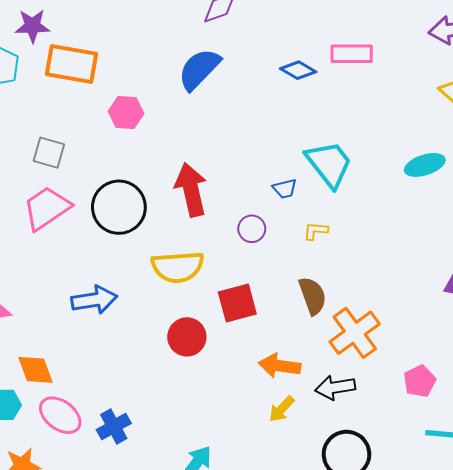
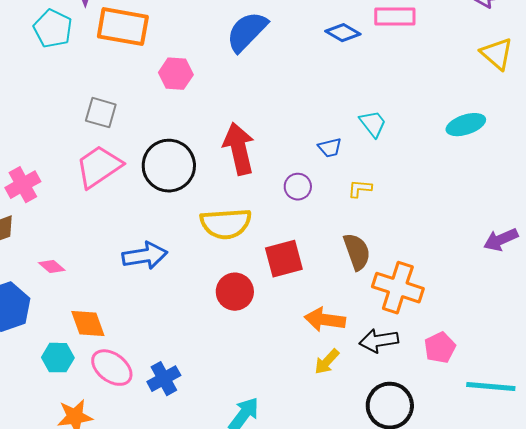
cyan trapezoid: (329, 164) -> (373, 124), size x0.6
orange cross: (355, 333) -> (398, 288), turned -36
pink pentagon: (420, 381) -> (440, 348), moved

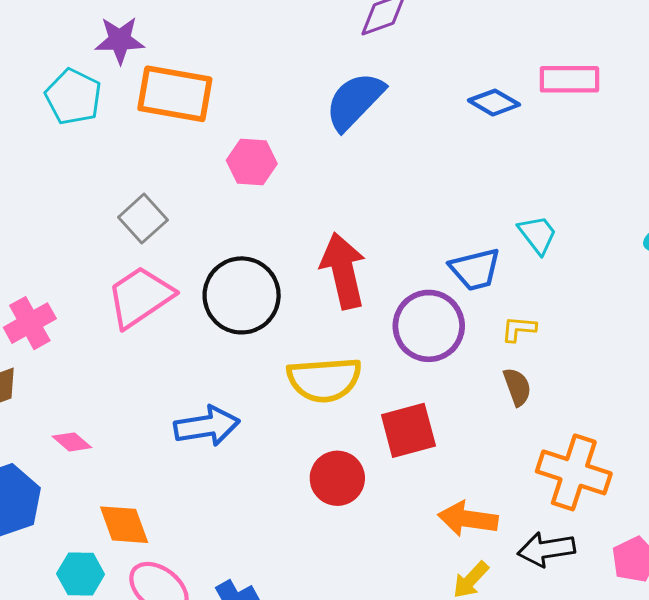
gray square: (101, 113) -> (143, 219), turned 32
blue trapezoid: (330, 148) -> (475, 269), size x1.5
purple circle: (298, 187) -> (429, 326), size x1.8
brown semicircle: (357, 252) -> (517, 387), moved, size x0.7

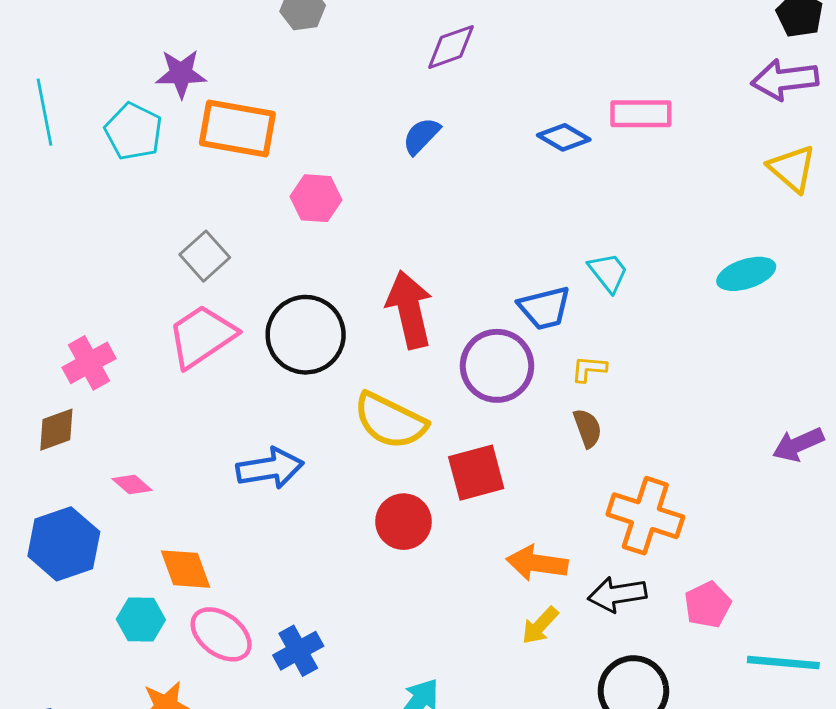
blue semicircle: (355, 101) -> (421, 136), size x0.6
yellow semicircle: (324, 380) -> (390, 421), turned 30

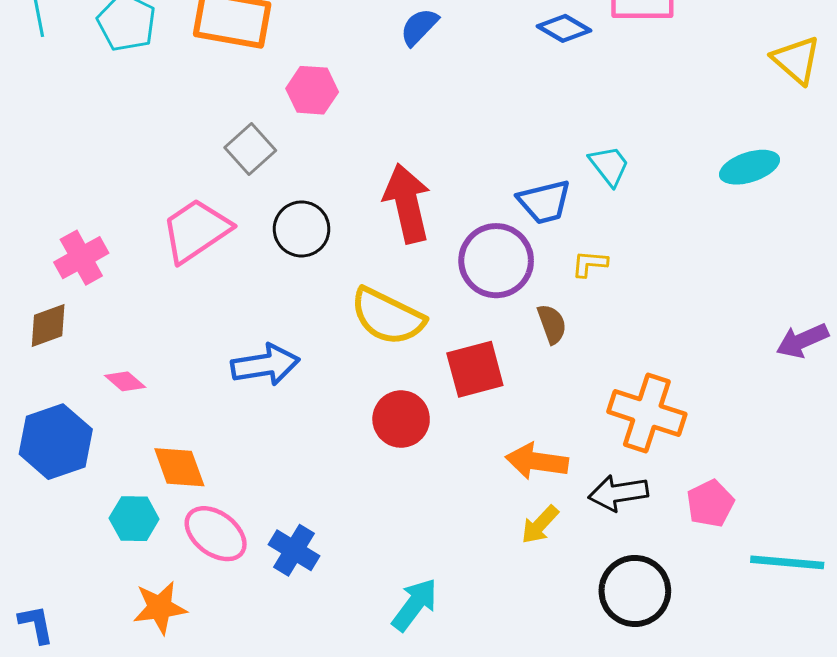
gray square: (205, 256) -> (250, 149), moved
black circle: (306, 335) -> (302, 229), size x0.7
brown semicircle: (587, 428) -> (552, 324), moved
blue cross: (298, 651) -> (294, 550), turned -30

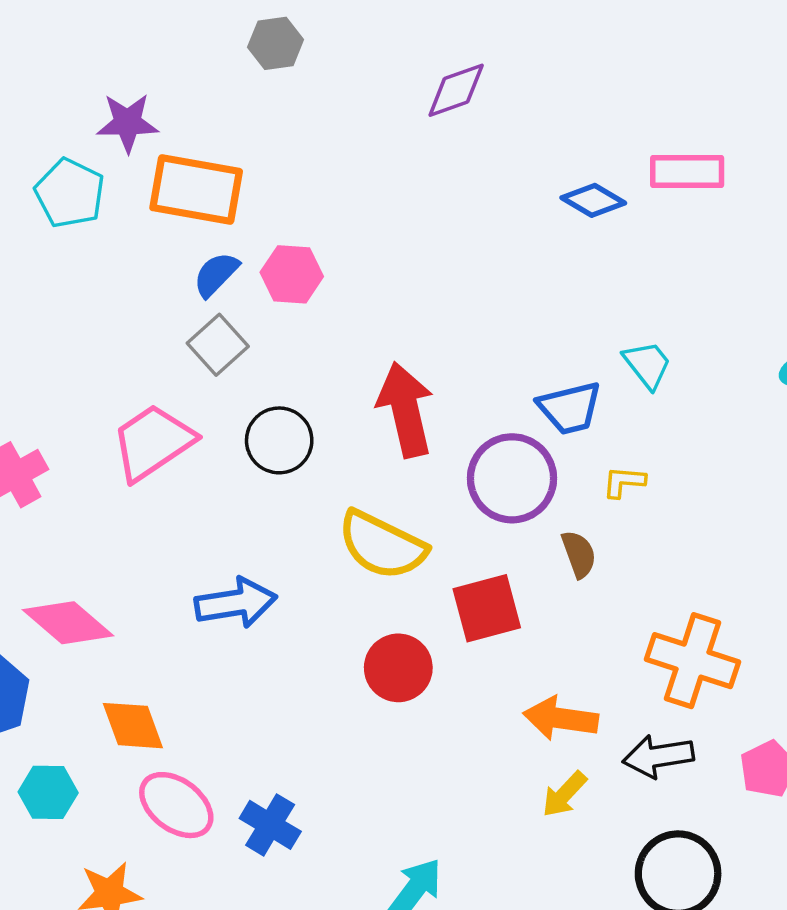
blue semicircle: (419, 27) -> (216, 274), moved
pink diamond: (125, 381) -> (68, 623), size x1.8
cyan hexagon: (134, 519) -> (48, 792), moved

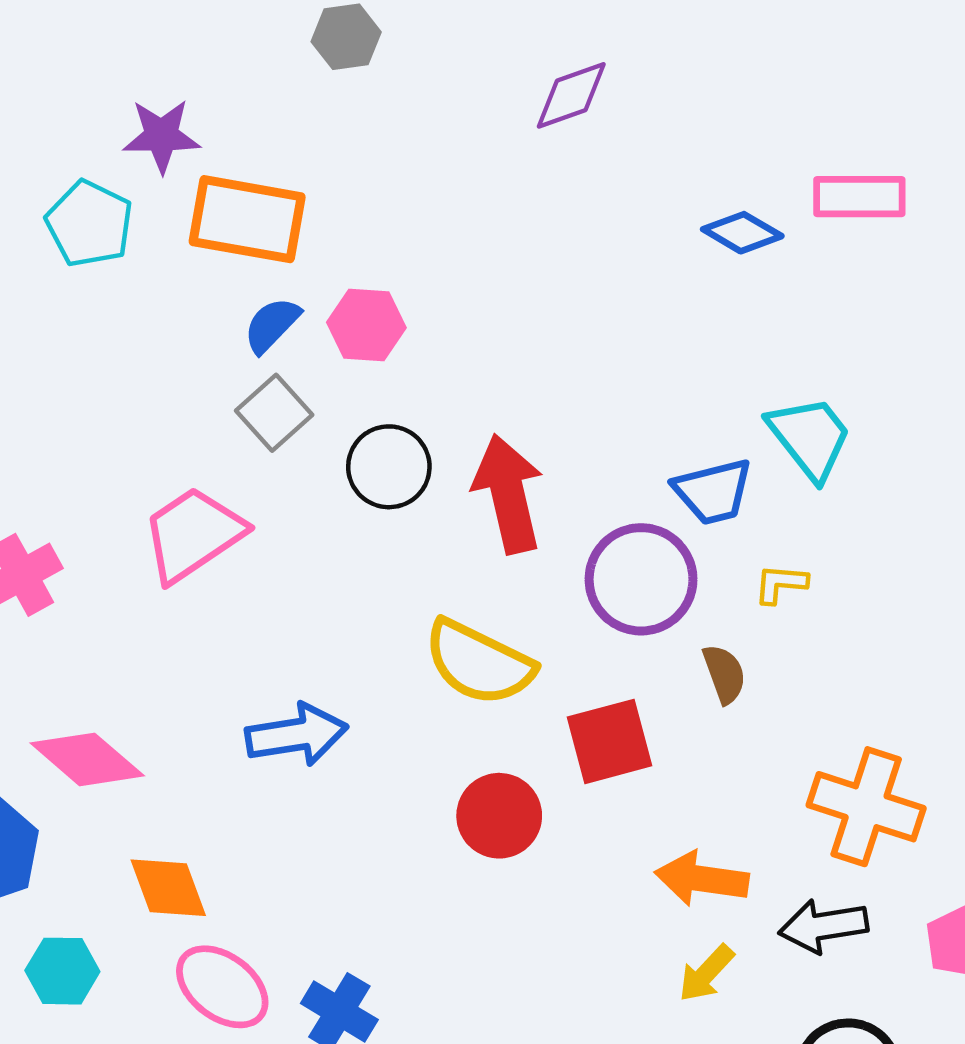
cyan trapezoid: (647, 365) -> (810, 438), size x1.4
black circle: (279, 440) -> (389, 467), moved

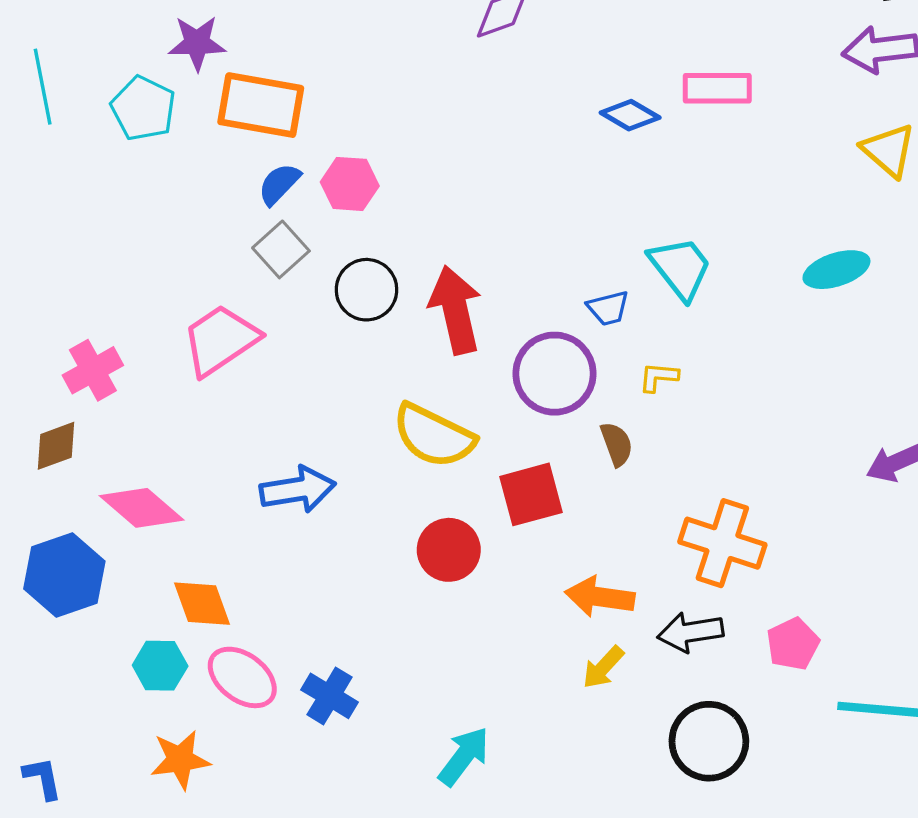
blue trapezoid: (713, 492) -> (608, 308), size x0.7
cyan hexagon: (62, 971) -> (160, 666), moved

